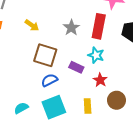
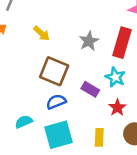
cyan semicircle: (21, 108) -> (24, 122), moved

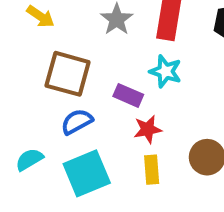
red star: (117, 108) -> (148, 129), moved, turned 30

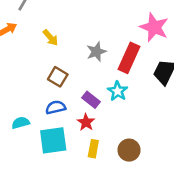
brown square: (68, 74) -> (58, 77), size x0.7
red star: (148, 129) -> (86, 122), moved, turned 30

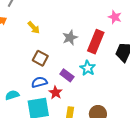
pink star: (154, 27) -> (115, 17), size x0.6
red star: (86, 122) -> (56, 93), moved

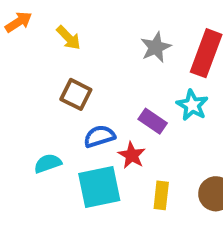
yellow arrow: (34, 28) -> (69, 38), moved
brown square: (40, 58) -> (76, 94), moved

